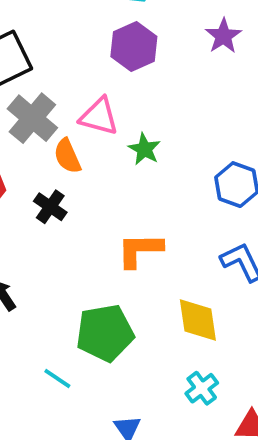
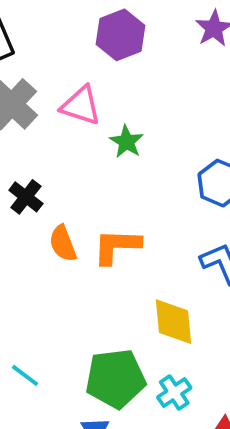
orange semicircle: (67, 156) -> (63, 243), moved
green pentagon: (105, 333) -> (115, 379), moved

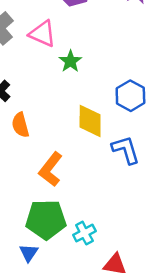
orange L-shape: (117, 246) -> (51, 169), moved, turned -60
yellow diamond: (174, 322) -> (90, 121), moved

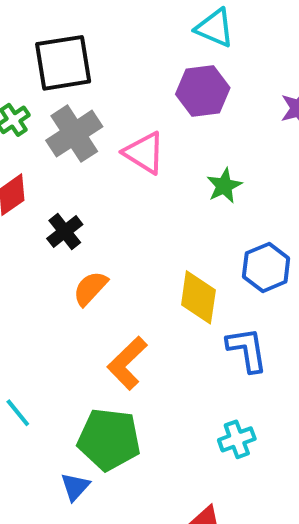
green star: (70, 61) -> (224, 186), moved
orange semicircle: (20, 125) -> (90, 288), turned 50
cyan cross: (84, 233) -> (237, 439), moved

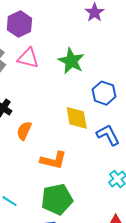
purple hexagon: (203, 91) -> (19, 24), moved
green star: (224, 186) -> (71, 61), size x1.5
orange L-shape: (127, 363) -> (53, 160), turned -104

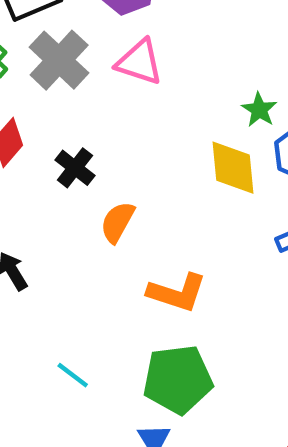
green star: (71, 61) -> (259, 110), moved, size x0.6
yellow diamond: (77, 118) -> (233, 168), moved

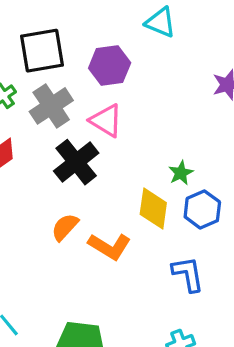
black cross: (75, 168) -> (76, 162), moved, size x1.6
orange L-shape: (177, 293) -> (110, 246), moved

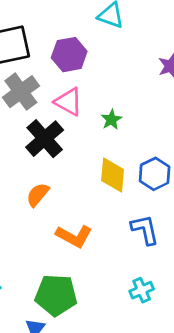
green star: (181, 173) -> (111, 120), moved
orange L-shape: (110, 246) -> (74, 236), moved

